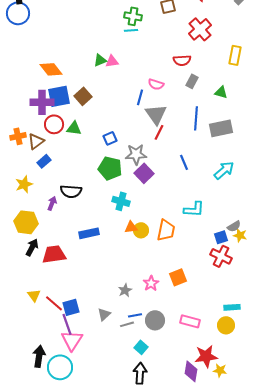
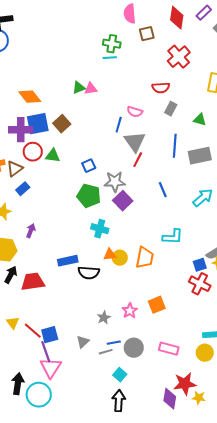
black semicircle: (71, 191) -> (89, 273), moved

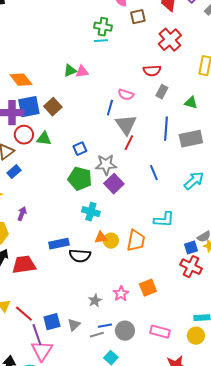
blue square: (50, 335) -> (52, 322), moved

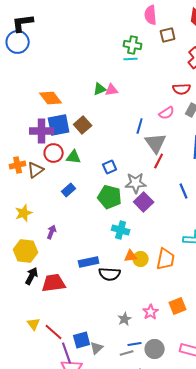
pink semicircle: (126, 95) -> (167, 113), moved, turned -49
blue rectangle: (14, 172) -> (69, 190), moved
gray triangle: (74, 325) -> (97, 348), moved

